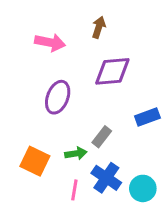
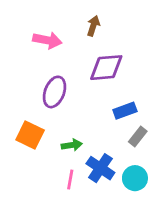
blue rectangle: (147, 117) -> (125, 111), moved
gray rectangle: (102, 137) -> (138, 136), moved
orange square: (35, 161) -> (30, 135), moved

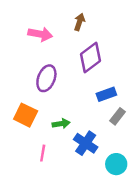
purple diamond: (106, 68) -> (90, 57), turned -32
cyan circle: (135, 178) -> (116, 164), moved
pink line: (70, 180) -> (43, 153), moved

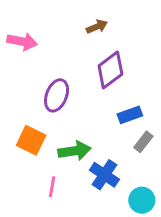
brown arrow: (79, 22) -> (97, 27), turned 49
pink arrow: (40, 34) -> (22, 42), moved
green arrow: (61, 124) -> (74, 151), size x1.5

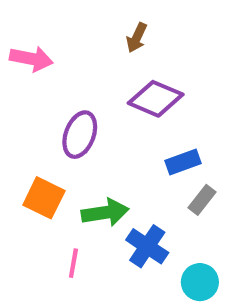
brown arrow: (97, 27) -> (137, 38), turned 138
purple diamond: (110, 70) -> (156, 99), turned 60

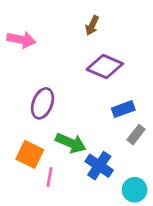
purple ellipse: (80, 135) -> (42, 103), moved
orange square: (44, 198) -> (30, 154), moved
green arrow: (105, 213) -> (71, 143), turned 32

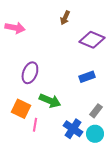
purple diamond: (105, 67) -> (92, 40), moved
gray rectangle: (136, 135) -> (96, 111), moved
blue cross: (99, 166) -> (73, 129), moved

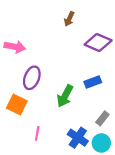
pink arrow: (15, 28) -> (15, 47), moved
green arrow: (50, 101) -> (65, 96), moved, turned 95
orange square: (21, 109) -> (17, 105), moved

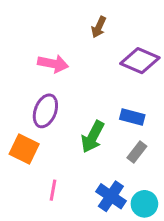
pink arrow: (15, 47) -> (53, 64), moved
blue rectangle: (93, 82) -> (132, 117), turned 35
gray rectangle: (102, 118) -> (137, 152), moved

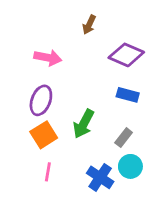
blue rectangle: (132, 117) -> (128, 95), moved
orange square: (24, 149) -> (44, 135), moved, turned 32
cyan circle: (144, 204) -> (130, 166), moved

